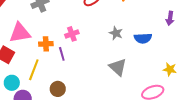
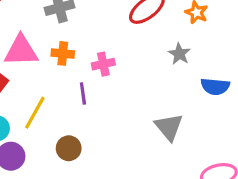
gray star: (116, 33) -> (179, 54), moved
orange cross: (46, 44) -> (63, 53), moved

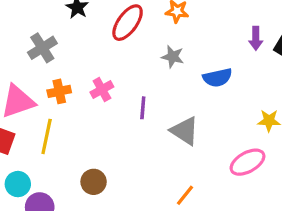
purple line: (83, 94) -> (143, 108), moved, turned 30
yellow line: (35, 113) -> (47, 136), moved

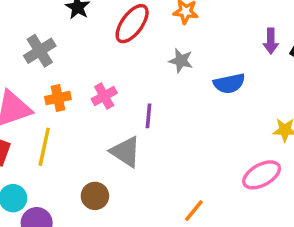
gray triangle: (185, 131) -> (126, 152), moved

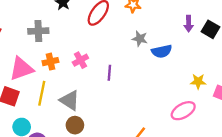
gray cross: (40, 51) -> (38, 31), turned 30
gray star: (181, 61) -> (140, 39), moved
gray triangle: (126, 152) -> (70, 100), moved

